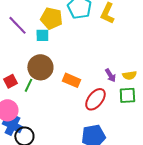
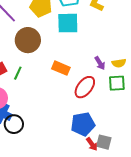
cyan square: (42, 35) -> (68, 23), moved, size x1.6
brown circle: (40, 67) -> (28, 40), moved

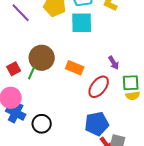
brown circle: (28, 40) -> (42, 58), moved
yellow semicircle: (119, 63) -> (133, 96), moved
black circle: (14, 124) -> (42, 124), moved

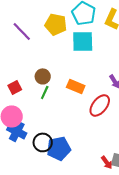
brown circle: (42, 58) -> (43, 76), size x0.6
green line: (32, 73) -> (45, 92), moved
blue pentagon: (97, 124) -> (59, 148), moved

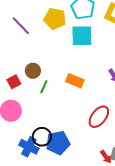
brown circle: (43, 76) -> (33, 71), moved
red ellipse: (100, 105) -> (99, 117), moved
blue cross: (17, 131) -> (29, 147), moved

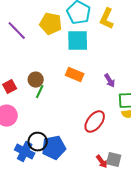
brown circle: (33, 71) -> (36, 80), moved
orange rectangle: (75, 81) -> (75, 75), moved

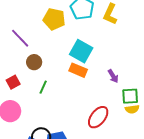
purple line: (17, 31) -> (20, 38), moved
cyan square: (78, 41) -> (81, 51), moved, turned 30
brown circle: (36, 80) -> (34, 62), moved

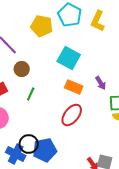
orange rectangle: (78, 70) -> (74, 87), moved
red ellipse: (98, 117) -> (72, 115), moved

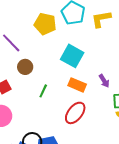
yellow L-shape: (98, 21) -> (101, 19), turned 55
green line: (31, 94) -> (43, 91), moved

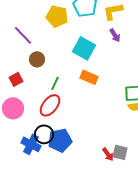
purple arrow: (104, 81) -> (115, 35), moved
red ellipse: (75, 113) -> (50, 105), moved

